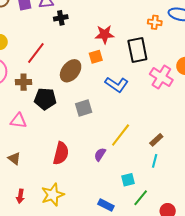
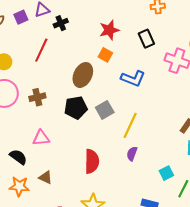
black rectangle: (137, 50) -> (146, 39), size x0.7
red line: (36, 53) -> (41, 50), moved
orange square: (96, 57) -> (105, 55), turned -32
black pentagon: (45, 99) -> (76, 108), moved
yellow line: (121, 135) -> (130, 125), moved

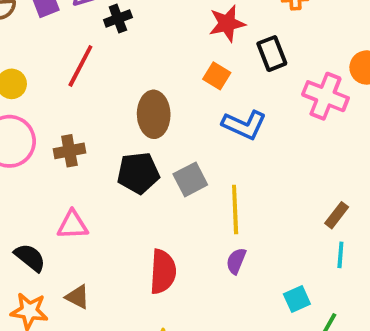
red star: (109, 30) -> (227, 23), moved
orange square: (105, 55) -> (217, 76), moved
brown ellipse: (83, 75) -> (154, 114), turned -30
yellow line: (130, 125) -> (235, 210), turned -30

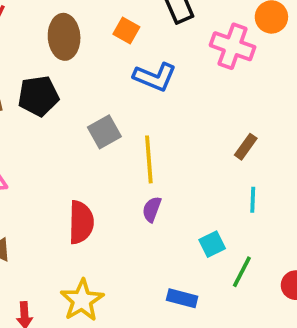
brown ellipse: (154, 114) -> (64, 37), moved
black pentagon: (138, 173) -> (38, 96), moved
brown rectangle: (337, 215) -> (246, 147), moved

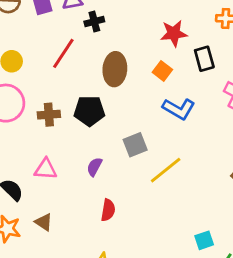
yellow line: (149, 159) -> (166, 170), turned 48
purple semicircle: (152, 209) -> (94, 167), moved
red semicircle: (81, 222) -> (108, 210), size x0.7

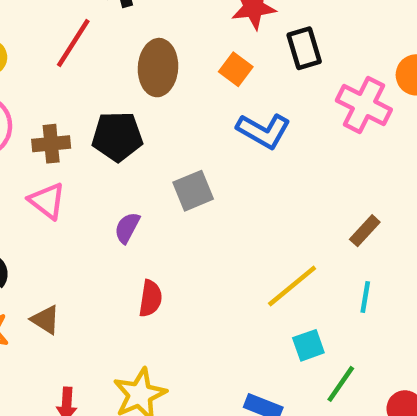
pink triangle: (46, 169) -> (47, 201), moved, turned 35
yellow line: (166, 170) -> (292, 286), moved

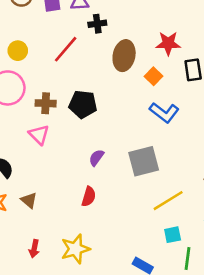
brown ellipse: (158, 68) -> (124, 56), moved
gray square: (193, 191) -> (144, 161), moved, size x1.4
purple semicircle: (127, 228) -> (96, 158), moved
green line: (341, 384) -> (188, 259), turned -35

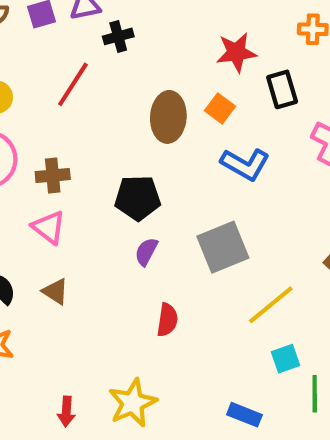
brown ellipse: (124, 56) -> (168, 117), moved
black pentagon: (83, 104) -> (138, 198), moved
red semicircle: (89, 197) -> (167, 320), moved
brown triangle: (29, 200) -> (55, 291), moved

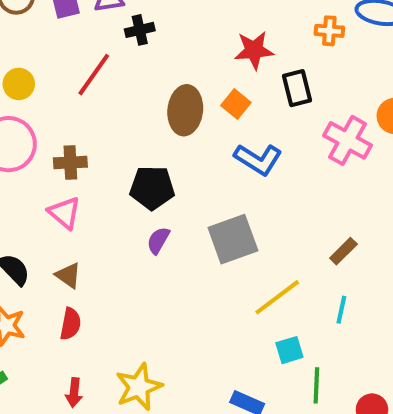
red semicircle: (167, 320) -> (70, 324), moved

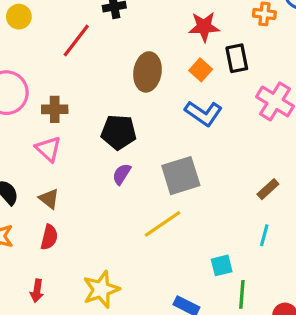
yellow circle: (19, 84) -> (19, 17), moved
orange square: (236, 104) -> (201, 70), moved
yellow line: (277, 297) -> (163, 224), moved
red arrow: (74, 393) -> (37, 291), moved

